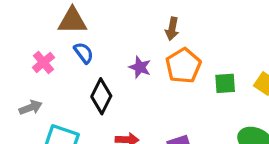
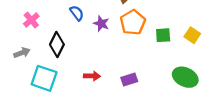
blue semicircle: (84, 53) -> (77, 13), moved
black diamond: (101, 96) -> (57, 45), moved

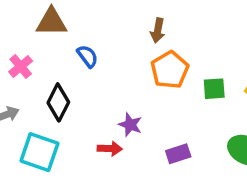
purple star: (101, 24) -> (130, 125), moved
purple rectangle: (129, 80) -> (178, 154), moved

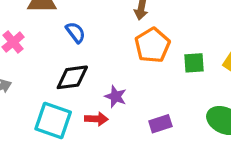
black diamond: (58, 102) -> (72, 77), moved, turned 56
cyan square: (39, 152) -> (53, 121), moved

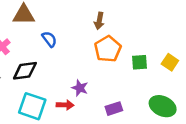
black diamond: (72, 77) -> (25, 71), moved

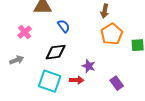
black diamond: (25, 71) -> (56, 52), moved
purple rectangle: (114, 109) -> (117, 83), turned 72

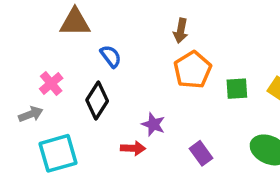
pink cross: (25, 32) -> (51, 83), moved
black diamond: (56, 52) -> (97, 101), turned -50
cyan square: (50, 81) -> (58, 153), moved, turned -35

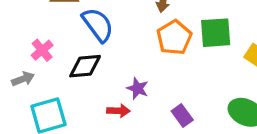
blue semicircle: (111, 56) -> (98, 25), size x1.6
green square: (237, 89) -> (216, 33), moved, size x1.5
black diamond: (97, 101) -> (85, 66), turned 52

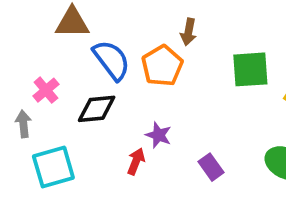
orange pentagon: (174, 37) -> (162, 66), moved
gray arrow: (23, 79) -> (23, 124), turned -75
red arrow: (119, 111) -> (136, 161), turned -70

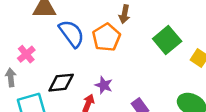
green square: (250, 69) -> (167, 40), turned -36
black diamond: (97, 109) -> (61, 83), moved

